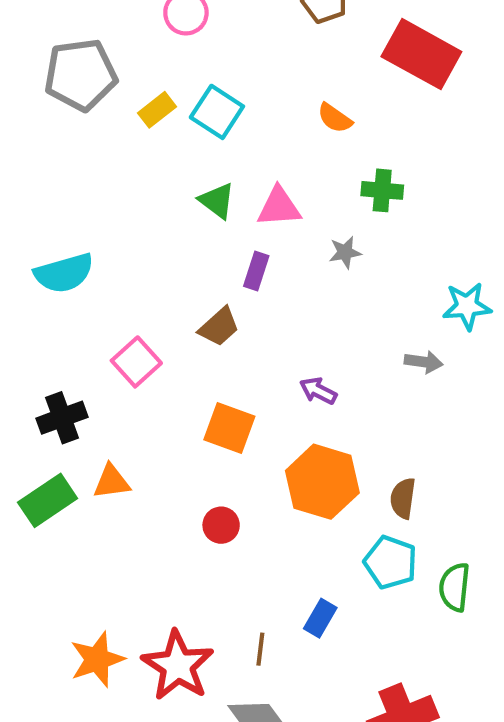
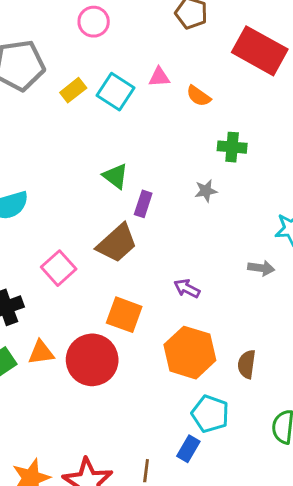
green triangle: (217, 201) -> (115, 176), moved
pink triangle: (279, 207) -> (159, 77), moved, size x0.7
brown trapezoid: (219, 327) -> (117, 243), size x1.4
red circle: (221, 525) -> (92, 360), moved, size x2.0
cyan pentagon: (390, 562) -> (210, 414), moved

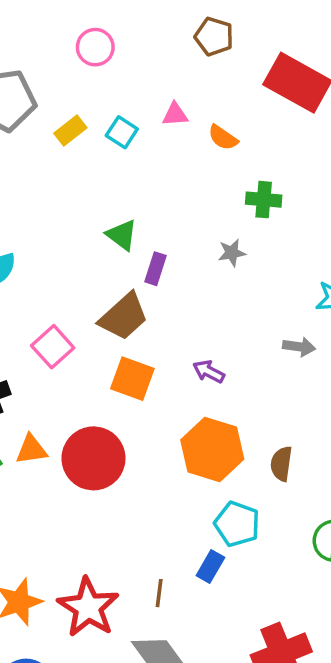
cyan square: (115, 92) -> (122, 132), size x0.7
orange square: (124, 315) -> (132, 379), moved

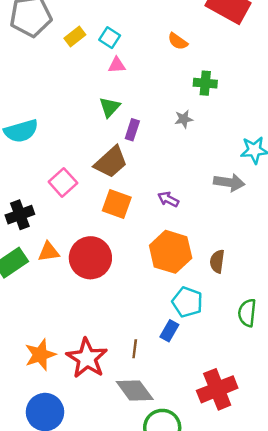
pink triangle: (175, 114) -> (117, 65), moved
green triangle: (122, 235) -> (110, 107), turned 35
gray arrow: (299, 347) -> (229, 182), size x1.4

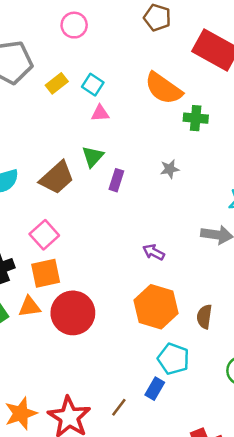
orange semicircle: (178, 41) -> (163, 88), size x1.8
green cross: (205, 83) -> (196, 118), moved
brown trapezoid: (111, 162) -> (57, 178), moved
orange square: (117, 204) -> (46, 273), moved, turned -32
brown line: (135, 349) -> (119, 407), turned 30

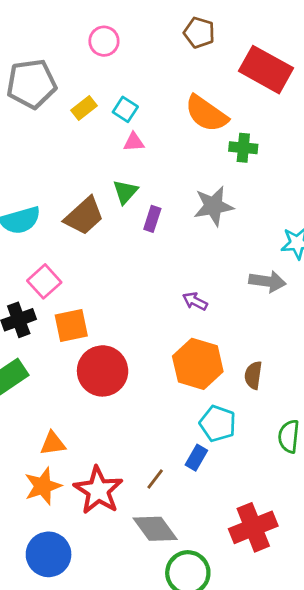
gray star: (170, 169) -> (213, 206), size x1.8
pink square: (44, 235) -> (44, 281), moved
orange triangle: (29, 307) -> (53, 443), moved

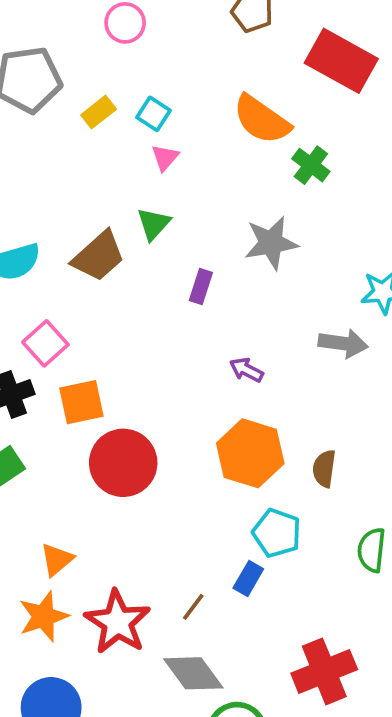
pink triangle: (134, 142) -> (165, 158), turned -45
green cross: (243, 148) -> (311, 165), turned 32
purple rectangle: (152, 219) -> (201, 286), moved
orange triangle: (53, 443) -> (57, 560), turned -32

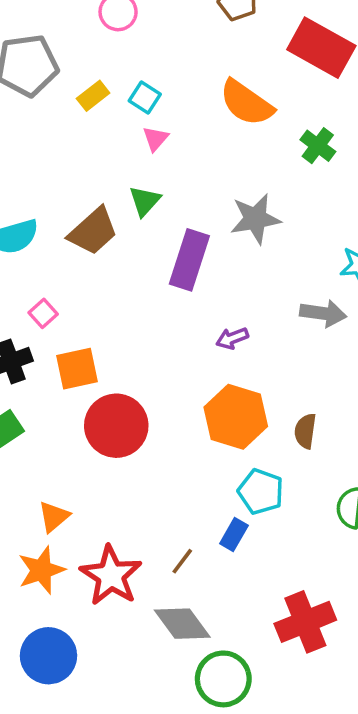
green cross: (311, 165) -> (318, 146), moved
purple rectangle: (201, 286) -> (189, 260), size x1.8
pink square: (45, 343) -> (43, 313), size x0.7
purple arrow: (246, 370) -> (232, 338), turned -48

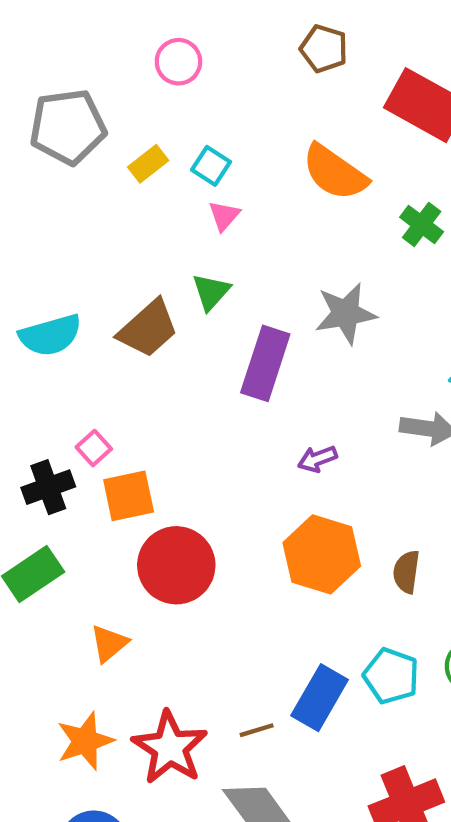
pink square: (43, 313) -> (94, 448), moved
cyan pentagon: (261, 492) -> (391, 676), moved
orange triangle: (54, 517) -> (109, 643), moved
blue rectangle: (234, 534) -> (320, 698), size x1.6
brown line: (182, 561) -> (257, 730), turned 36

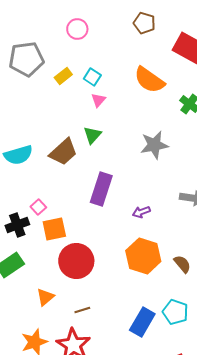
purple rectangle: (265, 363) -> (101, 189), moved
brown semicircle: (406, 572) -> (182, 264), turned 132
brown line: (257, 730) -> (82, 310), moved

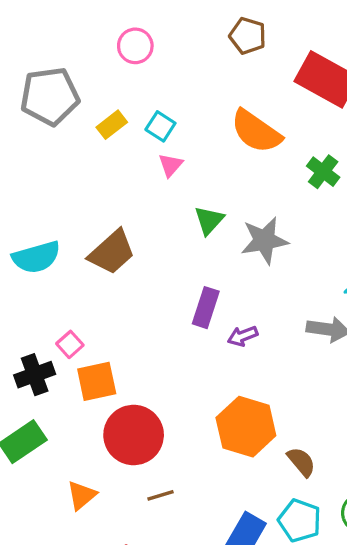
green triangle: (92, 135) -> (209, 220), moved
purple rectangle: (101, 189) -> (206, 308), moved, size x0.7
purple arrow: (141, 212) -> (243, 336), moved
brown semicircle: (182, 264) -> (301, 462), moved
brown line: (82, 310) -> (160, 495), moved

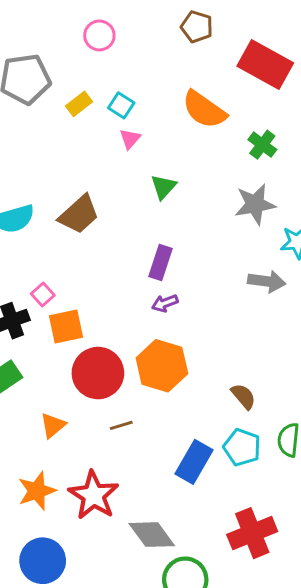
gray star: (264, 240) -> (255, 204), moved
purple arrow: (243, 336) -> (165, 303), moved
orange hexagon: (246, 427) -> (162, 366), moved

